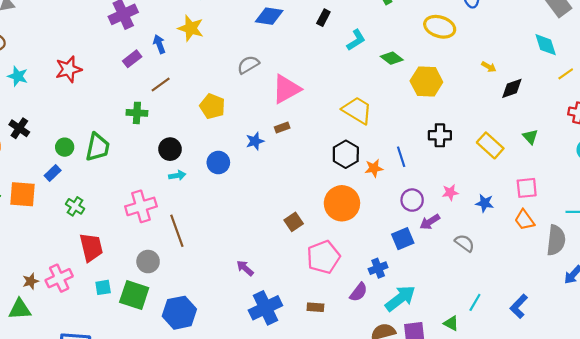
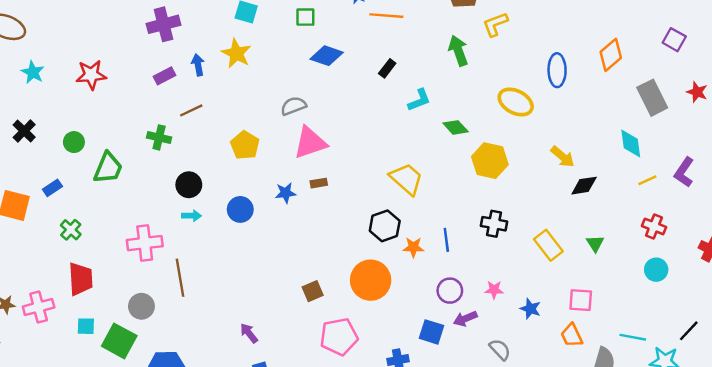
yellow arrow: (489, 67) -> (563, 157), size x1.5
pink triangle: (286, 89) -> (310, 143), moved
green circle: (65, 147) -> (74, 142), moved
blue square: (403, 239) -> (431, 332), turned 30

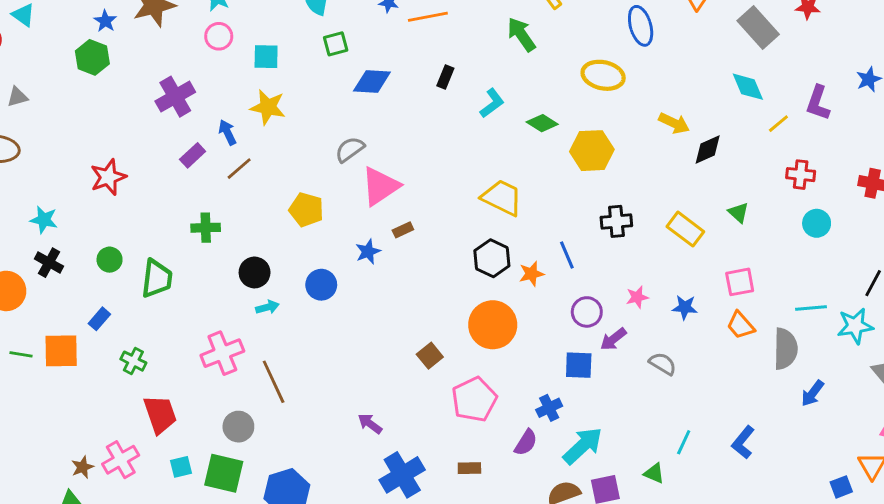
cyan star: (33, 72) -> (44, 220), moved
brown line: (191, 110) -> (239, 169), moved

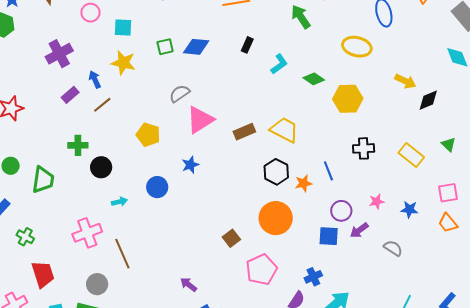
green square: (336, 44) -> (165, 47), moved
brown rectangle: (403, 230) -> (244, 132), moved, size x1.5
black circle: (255, 272) -> (101, 167), moved
blue square: (579, 365) -> (329, 236), moved

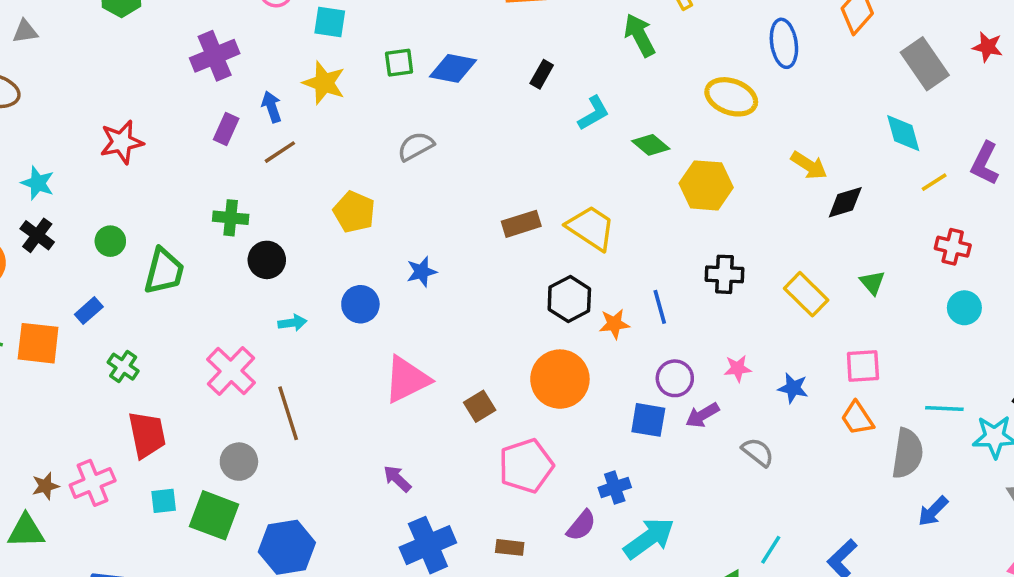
purple rectangle: (70, 95) -> (226, 129), turned -30
pink triangle: (200, 120) -> (407, 379), moved
pink cross: (87, 233) -> (231, 371), turned -32

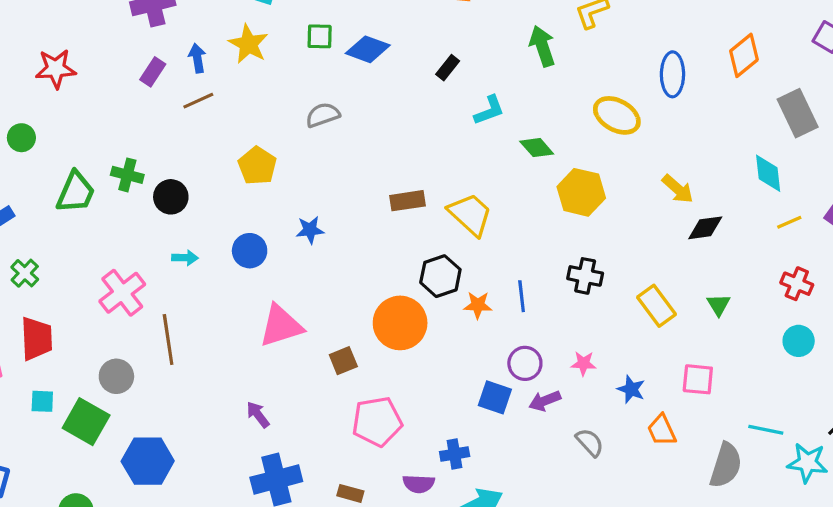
green cross: (231, 218) -> (127, 175), moved
green circle: (110, 241) -> (21, 138), moved
orange circle: (560, 379) -> (400, 323), moved
orange trapezoid: (857, 418) -> (662, 430), moved
purple semicircle: (581, 525) -> (419, 484), turned 44

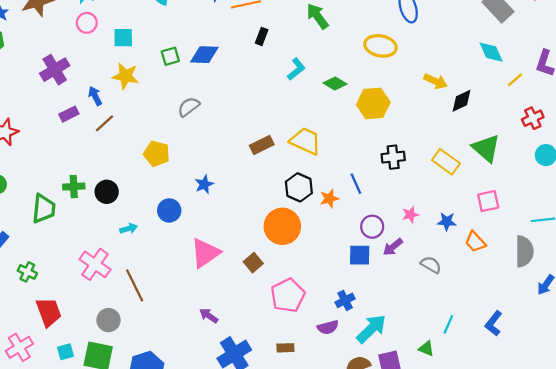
black rectangle: (448, 68) -> (262, 36), moved
purple rectangle: (153, 72) -> (69, 114), turned 48
red cross: (797, 284) -> (533, 118), turned -30
green triangle: (718, 305) -> (486, 148), size x1.8

